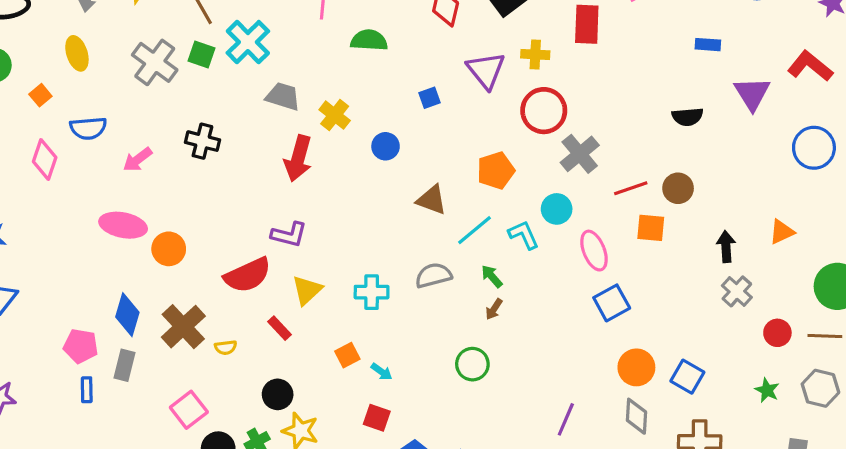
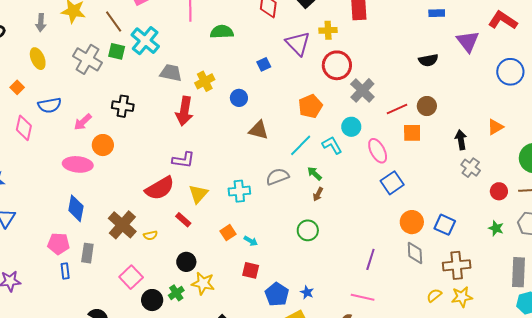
yellow cross: (335, 115) -> (205, 81), turned 30
brown triangle: (432, 200) -> (259, 130), moved
orange circle: (169, 249) -> (103, 145), moved
blue diamond: (127, 315) -> (76, 208), moved

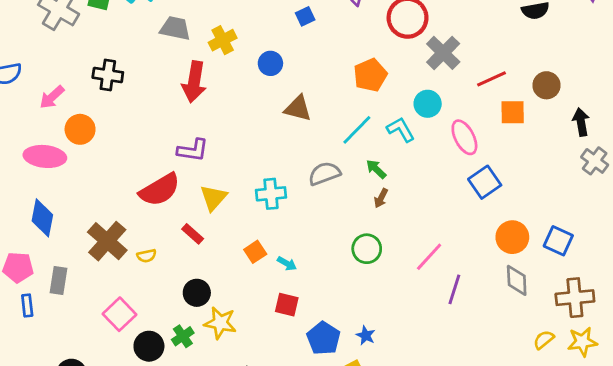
brown circle: (427, 106) -> (546, 85), moved
pink line: (363, 297) -> (429, 257), moved, turned -60

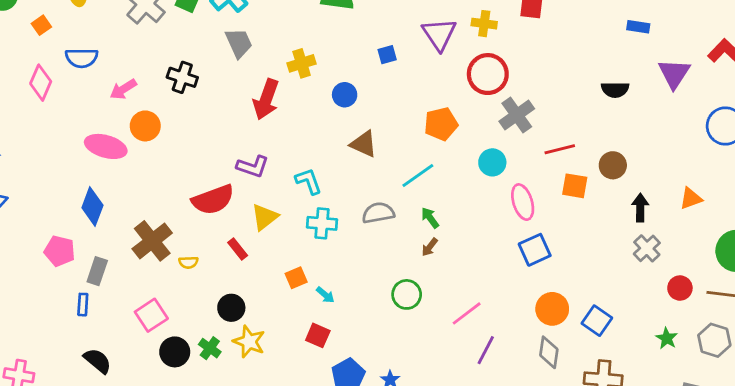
gray trapezoid: (175, 28) -> (239, 43), moved, turned 44
cyan L-shape: (401, 130) -> (309, 181), moved
blue rectangle: (27, 306) -> (83, 305), moved
green cross: (183, 336) -> (210, 348), turned -30

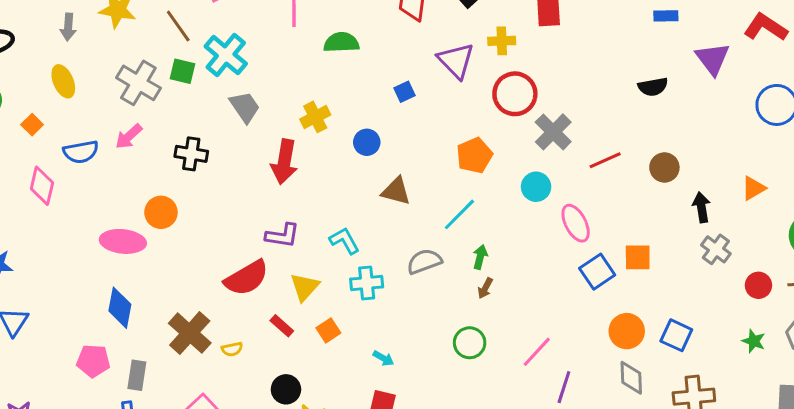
pink arrow: (123, 89) -> (129, 136), moved
orange square: (575, 186) -> (638, 257), moved
green arrow: (430, 218) -> (480, 257), turned 60
orange square: (296, 278) -> (328, 330), moved

